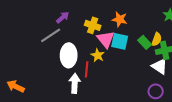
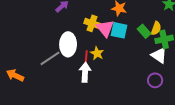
yellow cross: (93, 25) -> (92, 23), moved
gray line: (51, 35) -> (50, 58), moved
yellow star: (98, 55) -> (97, 53), moved
white arrow: (75, 83) -> (85, 72), moved

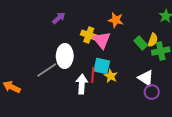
cyan square: (119, 30) -> (102, 66), moved
yellow star: (97, 53) -> (111, 76), moved
white triangle: (159, 55) -> (146, 78), moved
red line: (86, 58) -> (93, 75), moved

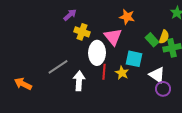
yellow cross: (89, 35) -> (82, 32), moved
white ellipse: (65, 56) -> (97, 53), moved
cyan square: (102, 66) -> (134, 59), moved
white arrow: (82, 84) -> (79, 81), moved

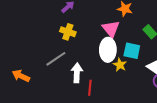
yellow cross: (82, 32) -> (68, 32), moved
white ellipse: (97, 53) -> (108, 50), moved
red line: (104, 72) -> (90, 88), moved

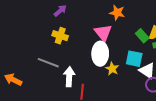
cyan square: (132, 51) -> (134, 59), moved
gray line: (56, 59) -> (48, 63), turned 55

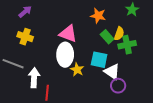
orange star: (117, 13) -> (98, 16), moved
pink triangle: (103, 33) -> (68, 34), turned -30

